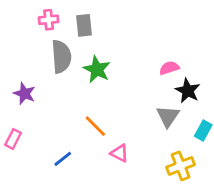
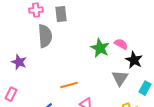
pink semicircle: (169, 68) -> (121, 44), turned 48
green star: (97, 69) -> (100, 48), moved
orange line: (95, 126) -> (69, 85), turned -60

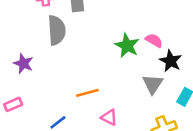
pink rectangle: (11, 94) -> (13, 104), turned 40

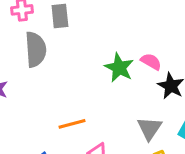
gray triangle: (153, 84) -> (150, 128), moved

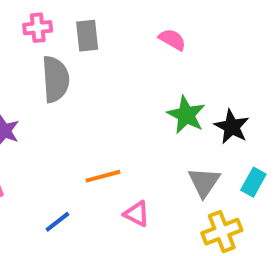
pink semicircle: (151, 62) -> (172, 40), moved
green star: (119, 68) -> (186, 115), moved

